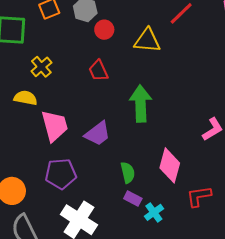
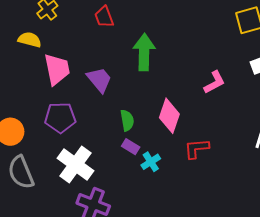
purple trapezoid: (98, 134) -> (99, 80), turned -96

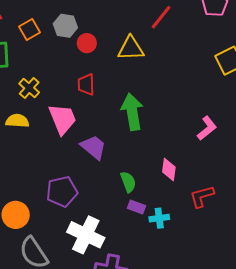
red trapezoid: (104, 17) -> (86, 85), turned 30
pink trapezoid: (57, 69) -> (62, 119), moved
pink diamond: (169, 116) -> (169, 169), size x0.7
cyan cross: (151, 162) -> (159, 218), turned 36

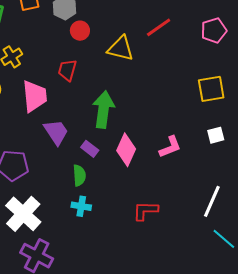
pink diamond: (169, 169) -> (126, 150), moved, size x1.4
purple rectangle: (137, 207) -> (90, 149), moved
cyan cross: (159, 218) -> (81, 206), moved

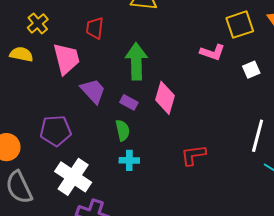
pink L-shape: (170, 147) -> (212, 52), moved, turned 50

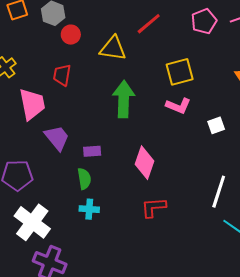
yellow square: (240, 25) -> (180, 72), moved
green arrow: (136, 61) -> (124, 99), moved
pink diamond: (165, 98) -> (144, 163), moved
purple rectangle: (129, 102) -> (92, 151), turned -36

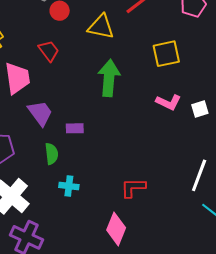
red trapezoid: (62, 75) -> (49, 51), turned 130
pink L-shape: (178, 106) -> (168, 102), moved
pink diamond: (144, 163) -> (116, 229), moved
green semicircle: (84, 179) -> (52, 154), moved

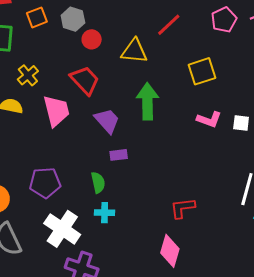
red trapezoid: (49, 51) -> (85, 80), size x1.4
white square: (200, 109) -> (241, 123), turned 30
purple trapezoid: (40, 113) -> (107, 121), moved
cyan cross: (69, 186) -> (105, 213), moved

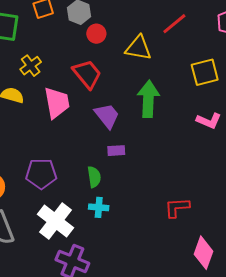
pink diamond: (170, 251) -> (203, 253), moved

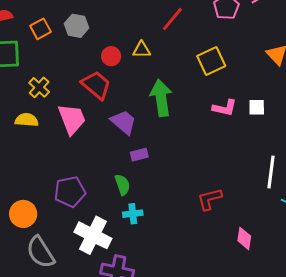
red circle: (96, 34) -> (111, 56), moved
yellow triangle: (138, 48) -> (142, 50), size x0.7
pink diamond: (203, 253) -> (244, 238), size x0.7

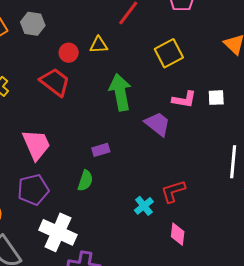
pink trapezoid: (72, 119) -> (36, 145), moved
purple trapezoid: (124, 122) -> (158, 124), moved
green semicircle: (122, 185) -> (85, 181), turned 40
cyan cross: (133, 214) -> (144, 206), moved, turned -30
pink diamond: (244, 238) -> (178, 234), moved

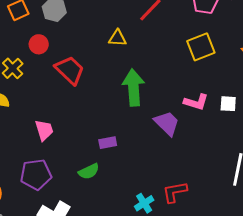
red circle: (69, 53) -> (39, 44), moved
yellow square: (169, 53) -> (201, 47), moved
pink trapezoid: (36, 145) -> (44, 130), size x0.7
green semicircle: (85, 181) -> (89, 171), turned 40

